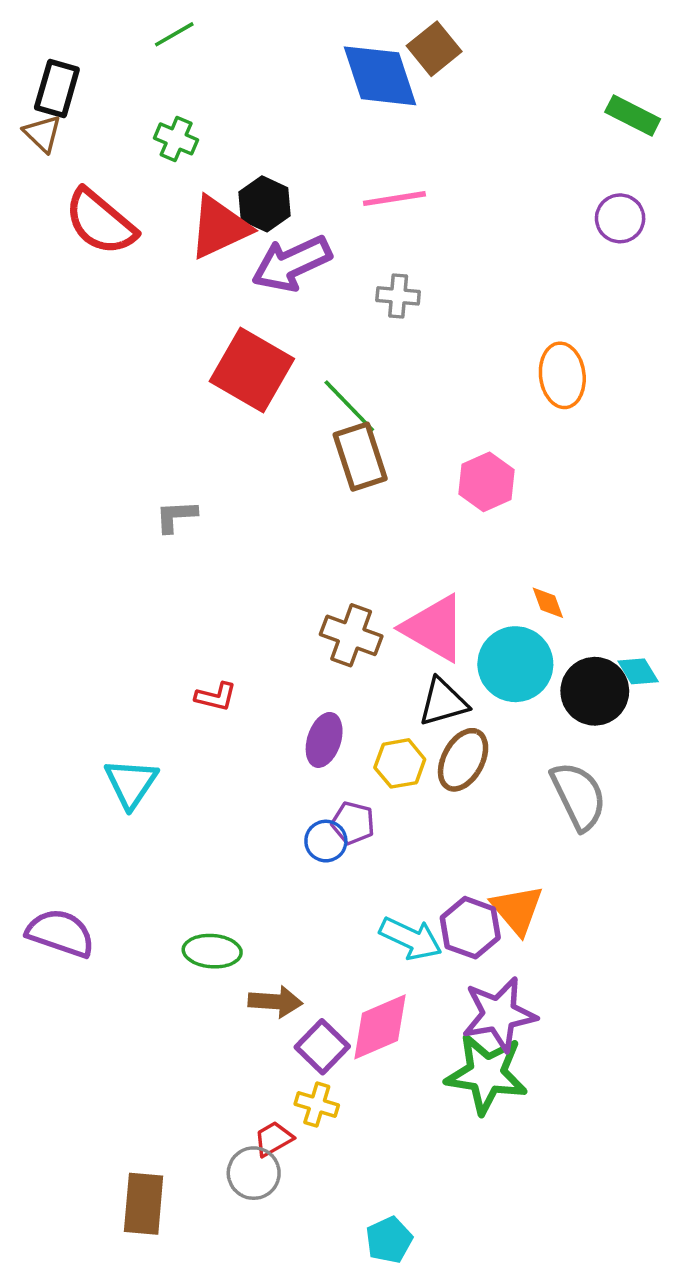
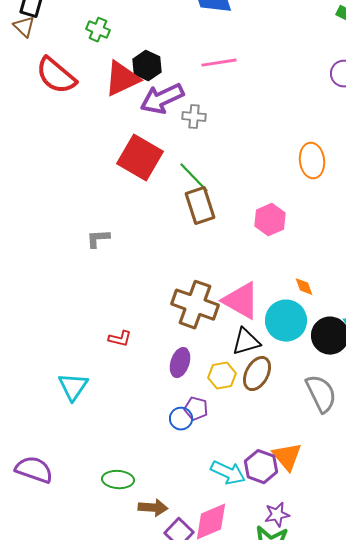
gray cross: (398, 296) -> (194, 117), moved
brown cross: (351, 635) -> (195, 305), size x1.4
purple star: (499, 1014) -> (277, 515), size x0.6

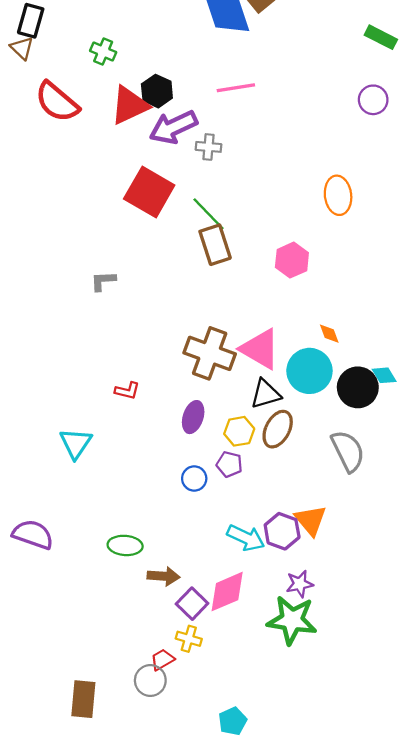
purple pentagon: (196, 409) -> (229, 464), moved

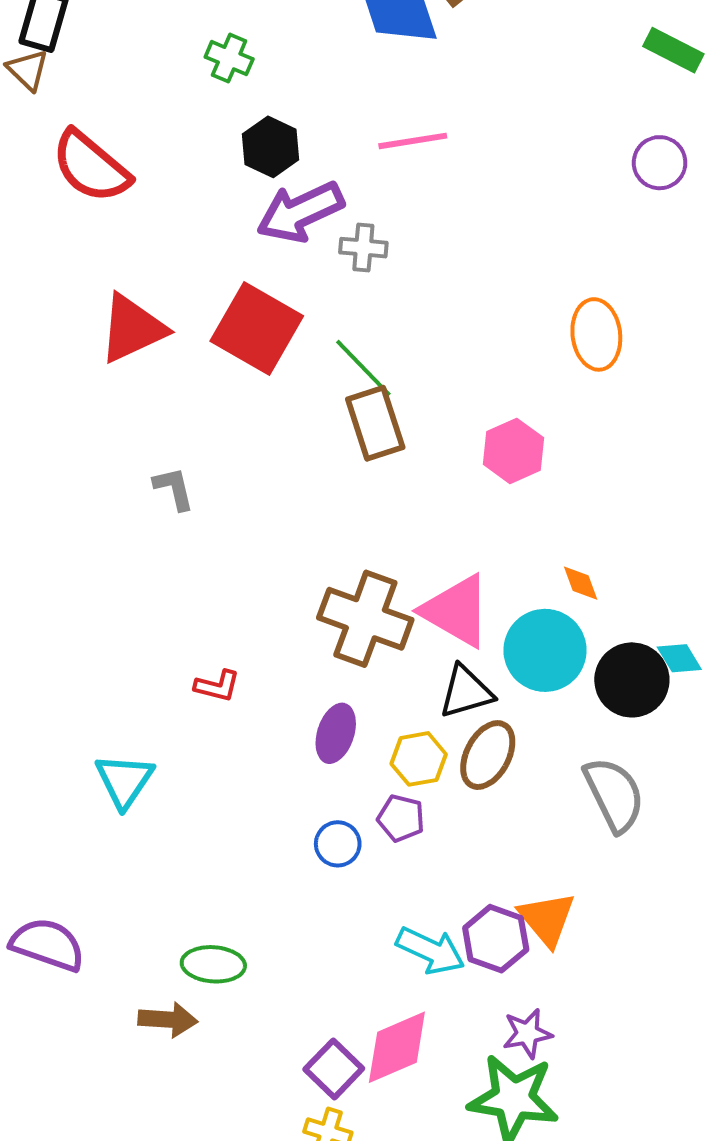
green cross: (103, 51) -> (229, 58), moved
red triangle: (129, 105) -> (132, 329), moved
gray L-shape: (103, 281) -> (174, 488), turned 80
brown arrow: (163, 576) -> (168, 1020), moved

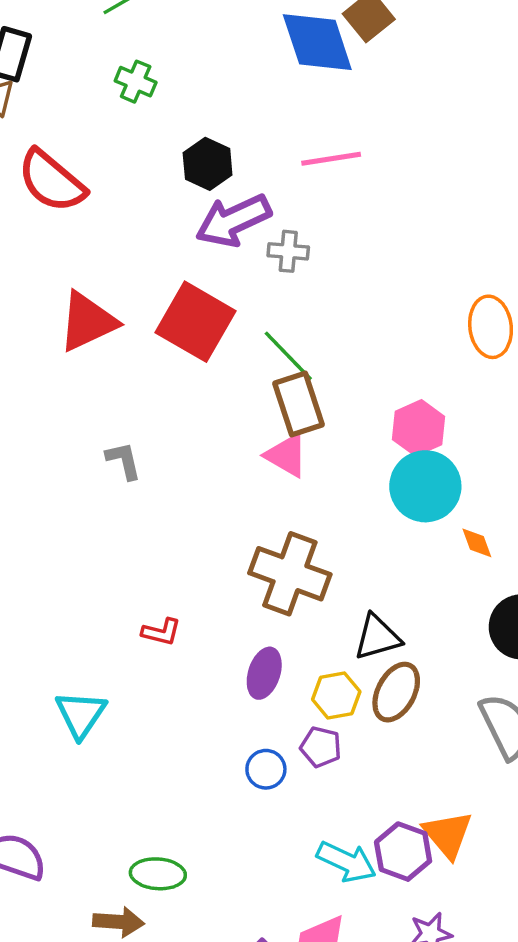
green cross: (229, 58) -> (136, 82), moved
pink triangle: (456, 611) -> (286, 455), moved, size x0.7
cyan circle: (545, 650) -> (425, 486), moved

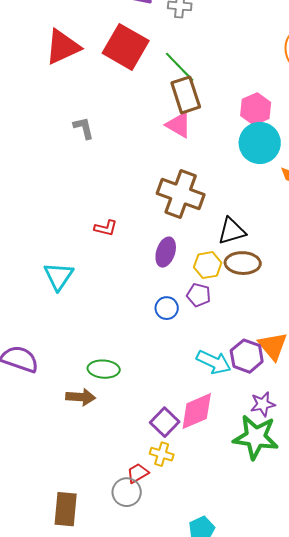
brown ellipse: (396, 692) -> (243, 263), turned 64

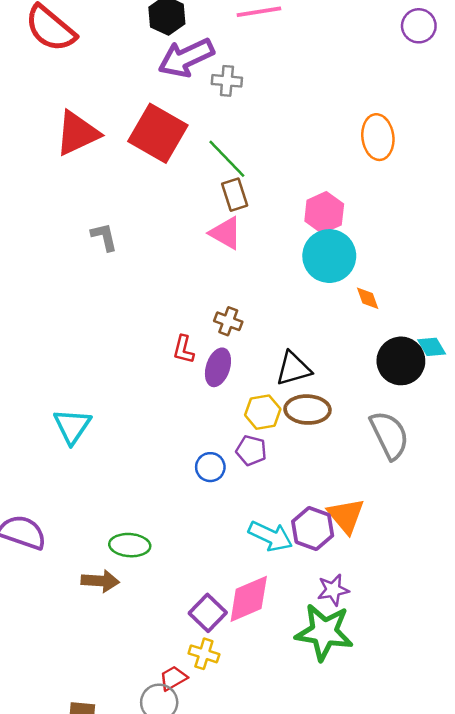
brown rectangle: (186, 95) -> (235, 195), size x0.7
brown cross: (181, 194) -> (228, 321), size x0.5
red L-shape: (106, 228) -> (183, 349), moved, turned 90
purple ellipse: (166, 252) -> (218, 367), moved

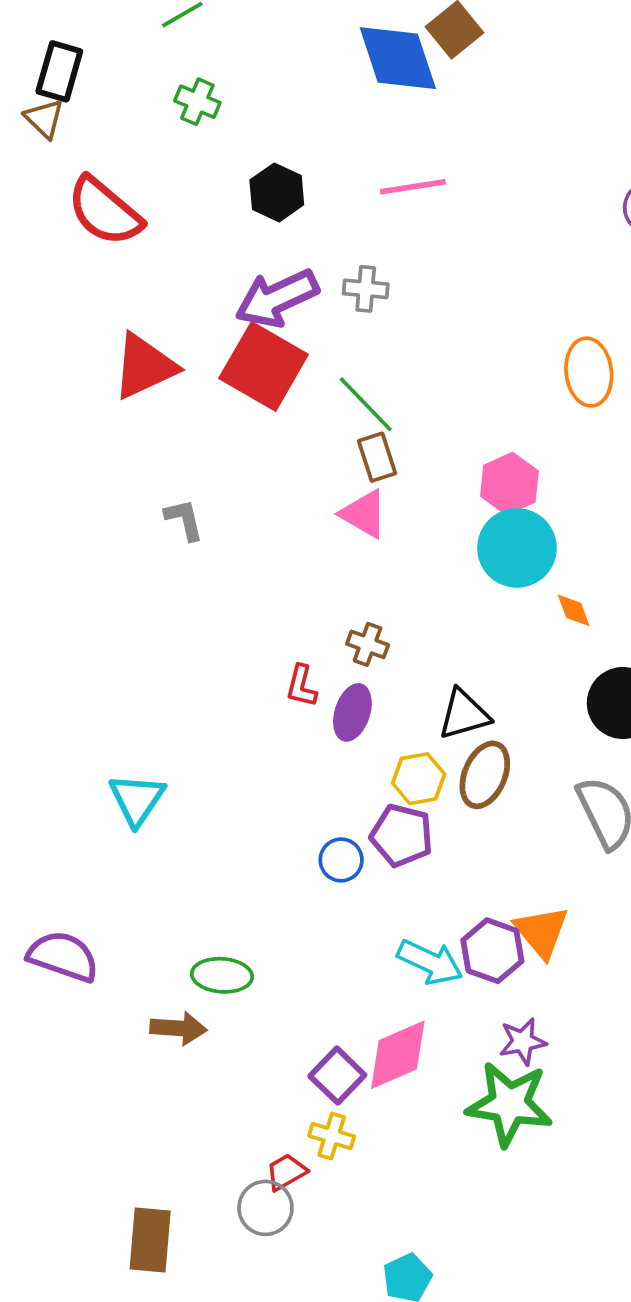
purple arrow: (186, 58) -> (277, 298), moved
brown ellipse: (308, 410) -> (485, 775), turned -69
purple pentagon: (251, 450) -> (402, 835), size x1.4

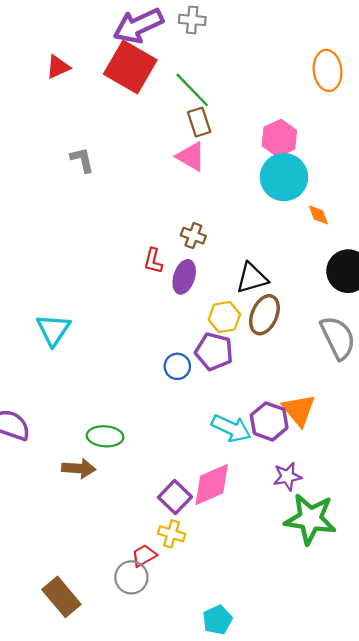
red triangle: (144, 366) -> (58, 67), size x0.6
green star: (509, 1104) -> (310, 519), moved
brown rectangle: (150, 1240) -> (61, 597), turned -45

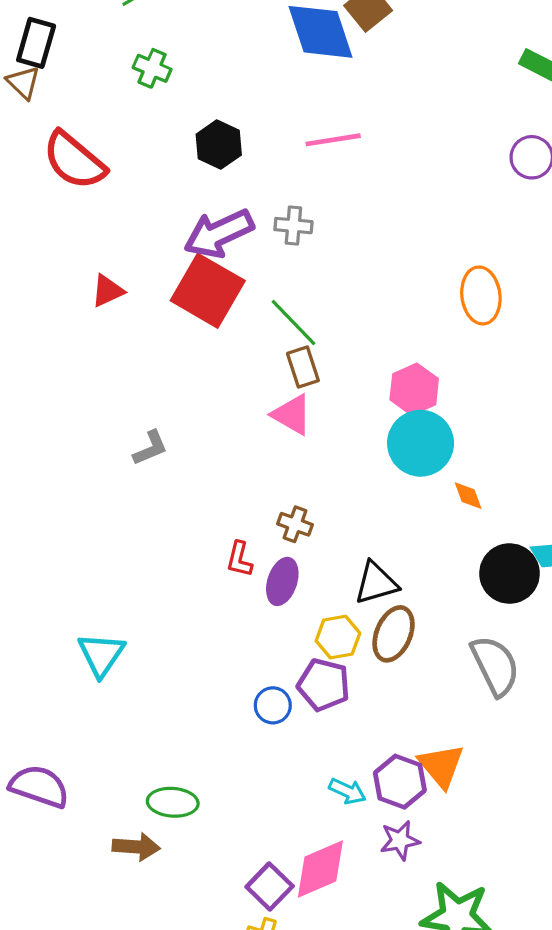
gray L-shape: (82, 160) -> (150, 448), moved, turned 80
cyan arrow: (231, 428) -> (347, 791), size x0.7
purple star: (287, 476) -> (400, 840), moved

